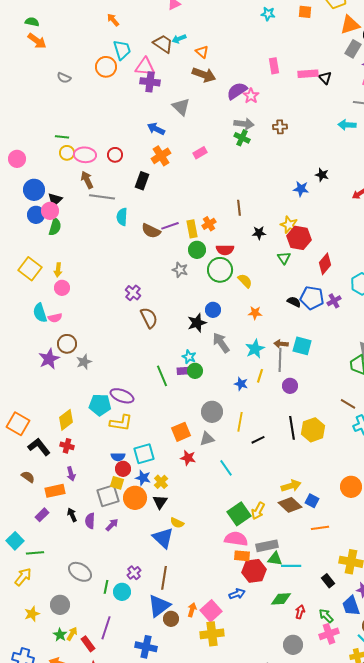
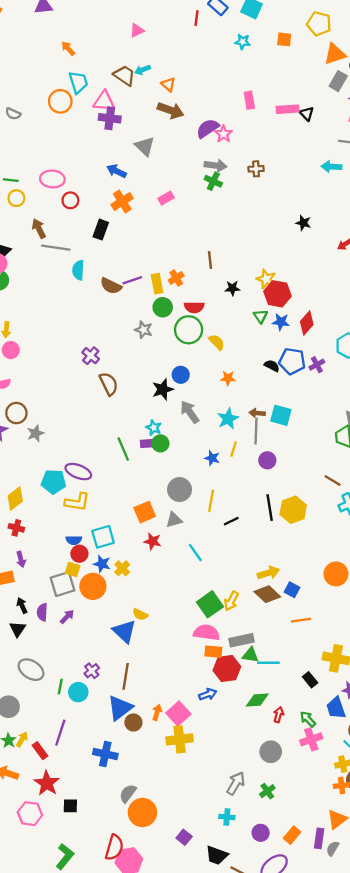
pink ellipse: (85, 155) -> (52, 179), moved
blue star: (301, 189) -> (281, 322), moved
black triangle: (160, 502) -> (18, 629), moved

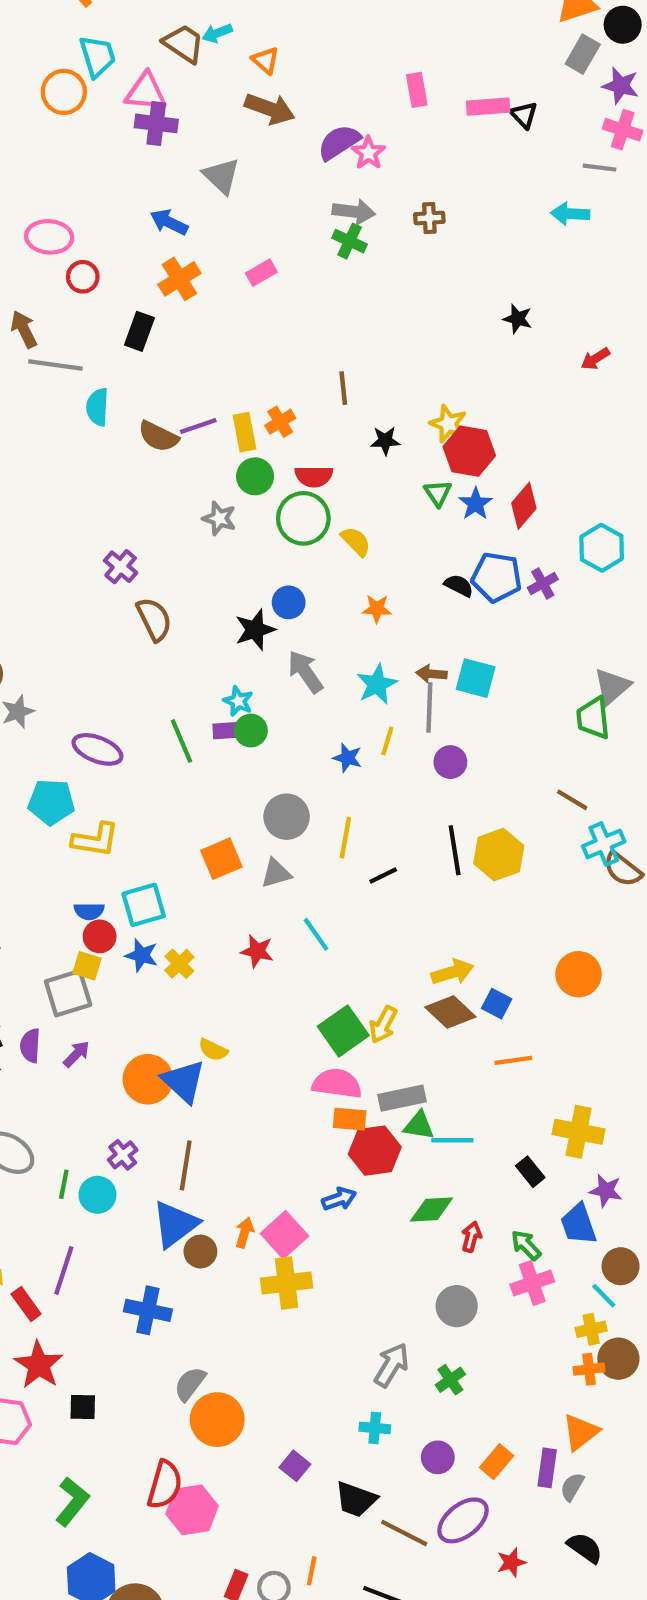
blue star: (281, 322) -> (476, 504), turned 30
purple ellipse: (78, 472) -> (97, 749), moved
red star: (153, 541) -> (257, 951), moved
orange circle: (93, 586) -> (148, 1079), moved

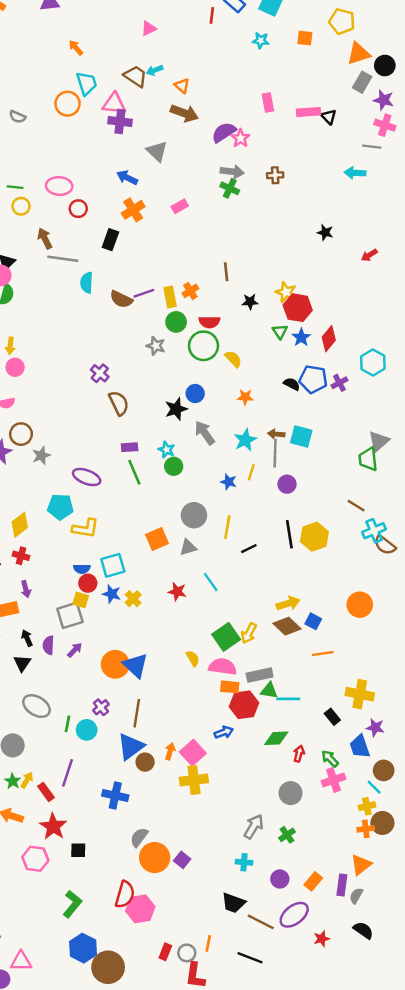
purple rectangle: (228, 731) -> (130, 447), moved
yellow semicircle: (213, 1050) -> (193, 658), moved, turned -147
purple square: (295, 1466) -> (182, 860), moved

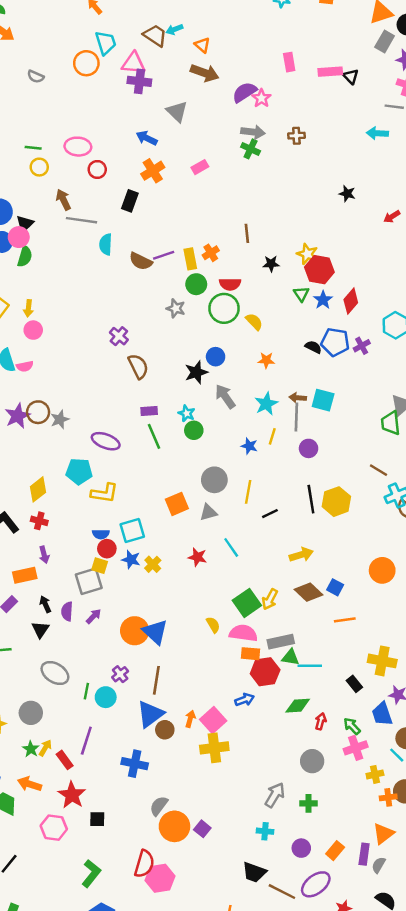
brown circle: (21, 434) -> (38, 412), moved
yellow arrow: (288, 603) -> (301, 555), moved
yellow cross: (367, 806) -> (375, 774), moved
green cross: (287, 835) -> (309, 803), turned 35

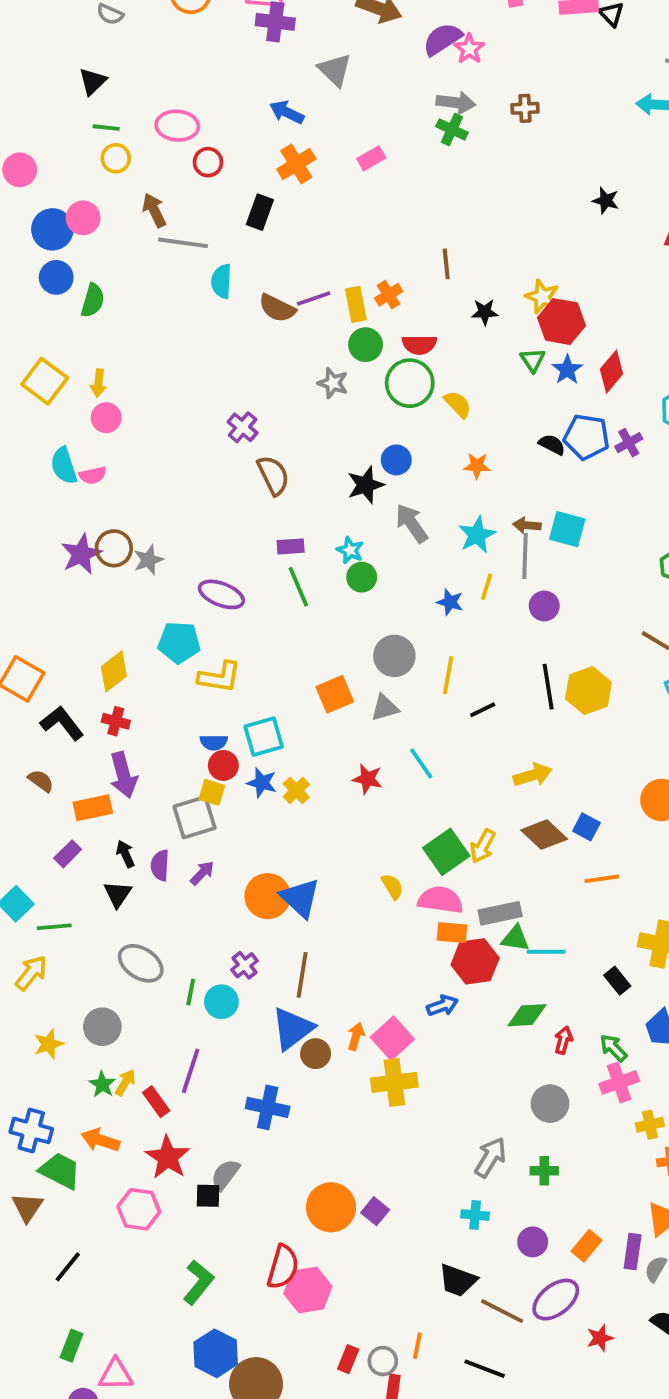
black triangle: (25, 224) -> (93, 81), moved
pink circle: (19, 237) -> (83, 218), moved
purple arrow: (44, 555) -> (123, 775), size x1.6
gray semicircle: (159, 806) -> (225, 1175), moved

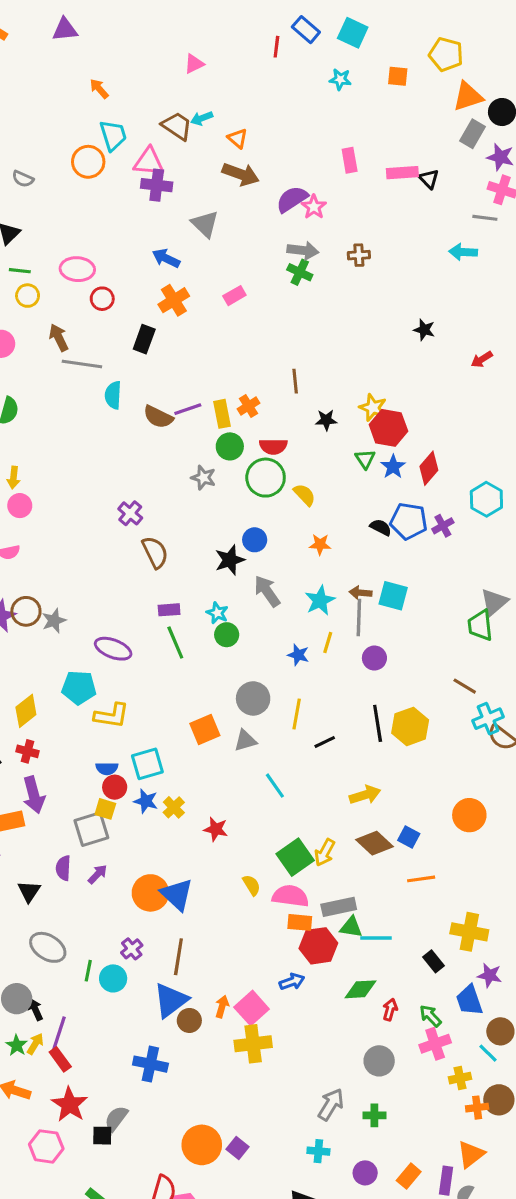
red star: (367, 779) -> (216, 829), moved
black arrow: (125, 854) -> (35, 1010), moved
purple line: (191, 1071) -> (59, 1034), moved

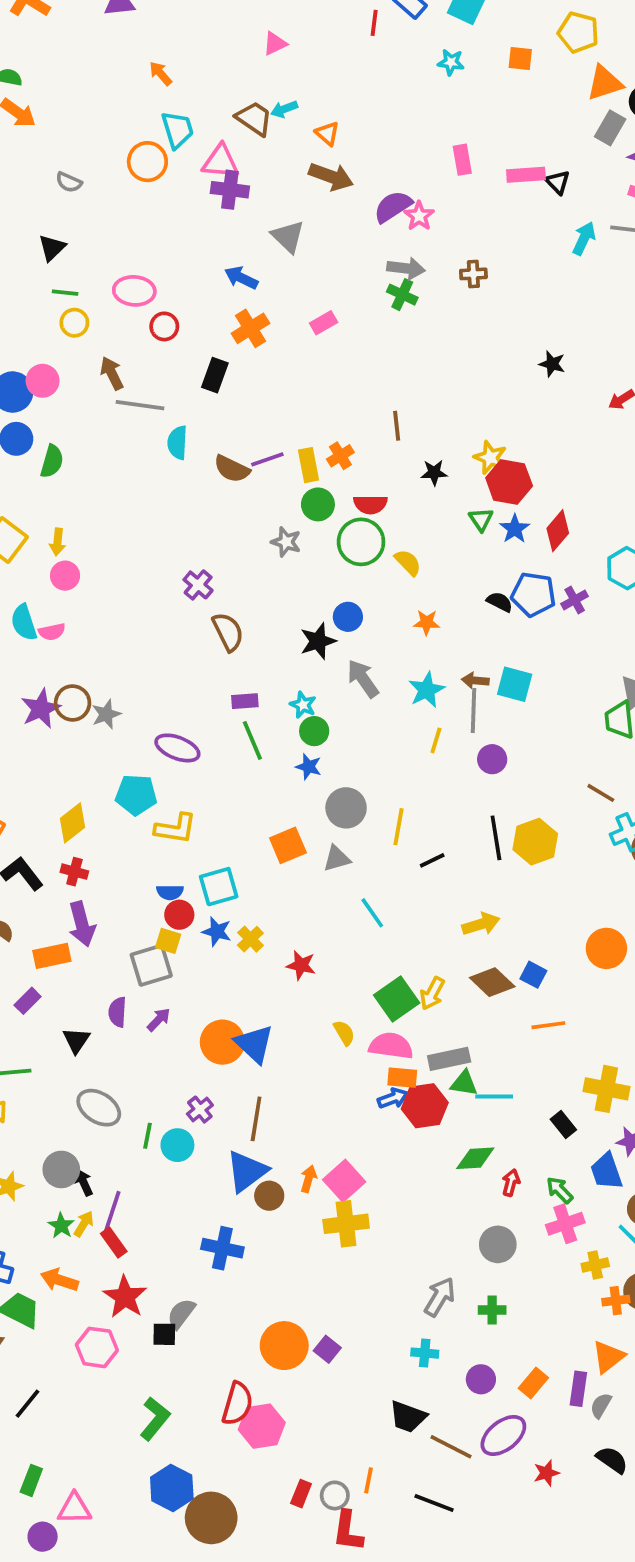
cyan arrow: (463, 252) -> (584, 238), moved, turned 112
blue star: (298, 655) -> (309, 767), moved
blue arrow: (292, 982) -> (393, 1098), moved

